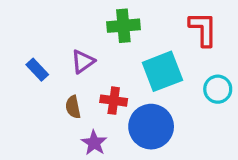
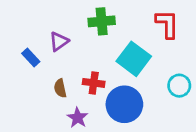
purple triangle: (83, 62) -> (59, 41), moved
cyan square: (162, 71) -> (134, 59), turned -32
cyan circle: (218, 89) -> (179, 86), moved

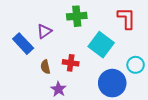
blue rectangle: (31, 57) -> (23, 44), size x1.5
blue circle: (124, 104) -> (112, 83), moved

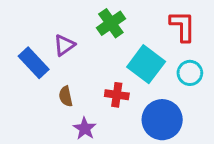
green cross: (77, 16) -> (111, 23), turned -30
red cross: (71, 63) -> (117, 95), moved
cyan circle: (136, 65) -> (190, 73), moved

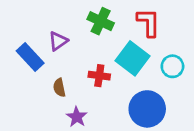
green cross: (111, 23) -> (101, 21), turned -30
red L-shape: (183, 26) -> (149, 22), moved
red cross: (117, 95) -> (99, 76), moved

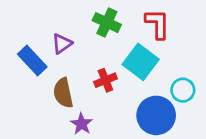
cyan circle: (172, 66) -> (183, 90), moved
red cross: (99, 76) -> (105, 80), turned -30
brown semicircle: (59, 88) -> (63, 93), size x1.5

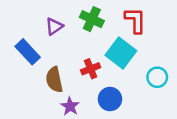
purple triangle: (62, 44) -> (54, 26), moved
blue circle: (156, 115) -> (110, 99), moved, size x0.7

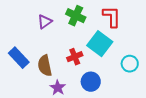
blue rectangle: (28, 52) -> (19, 58), moved

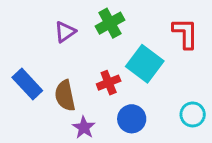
green cross: (76, 16) -> (110, 23), turned 36
red L-shape: (112, 17) -> (185, 33), moved
cyan circle: (130, 64) -> (193, 114), moved

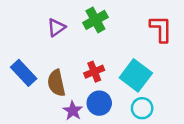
cyan square: (145, 64) -> (136, 75), moved
cyan circle: (193, 114) -> (142, 108), moved
blue circle: (132, 119) -> (99, 103), moved

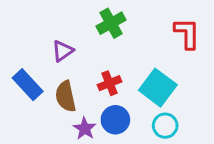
purple triangle: (56, 27) -> (63, 51), moved

